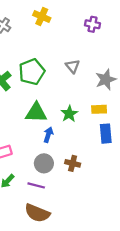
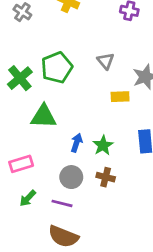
yellow rectangle: (99, 109) -> (120, 97), moved
green triangle: (36, 113) -> (44, 116), moved
green star: (69, 114) -> (103, 145), moved

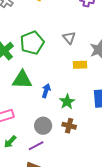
blue arrow: (77, 143) -> (46, 91), moved
purple line: (62, 203) -> (36, 146), turned -42

